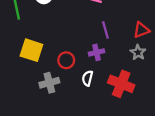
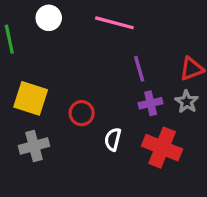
purple cross: (96, 52) -> (151, 103), moved
gray cross: (49, 83) -> (34, 146), moved

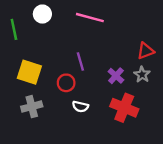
purple line: (139, 69) -> (80, 61), moved
purple cross: (151, 103) -> (116, 76), turned -35
white semicircle: (113, 139) -> (80, 107), moved, turned -91

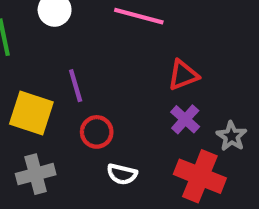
red triangle: (146, 51) -> (183, 75), moved
purple line: (80, 61) -> (76, 86), moved
gray star: (142, 75) -> (232, 136), moved

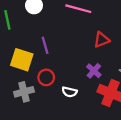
purple cross: (185, 119) -> (94, 71), moved
red circle: (97, 132) -> (46, 77), moved

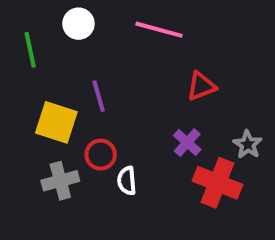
white semicircle: (69, 92) -> (127, 181), moved, turned 72

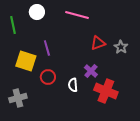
gray star: (248, 144) -> (121, 47), moved
gray cross: (60, 181) -> (18, 98), moved
white semicircle: (127, 181) -> (73, 85), moved

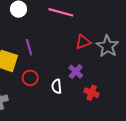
gray star: (121, 47) -> (107, 46), size x1.5
red cross: (106, 91) -> (92, 93), size x0.6

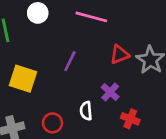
purple line: (29, 47) -> (70, 61), moved, turned 42
red circle: (30, 78) -> (52, 123), moved

